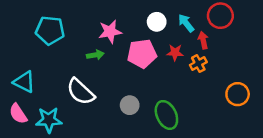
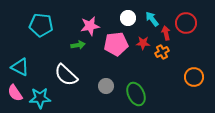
red circle: (220, 16) -> (186, 23), moved

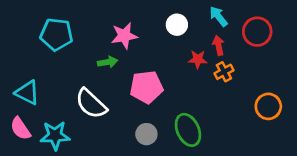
cyan arrow: (152, 19) -> (218, 16), moved
red arrow: (166, 33) -> (218, 45), moved
pink pentagon: (116, 44) -> (146, 87), moved
gray circle: (106, 86) -> (146, 134), moved

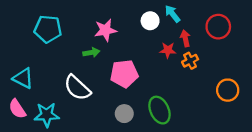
cyan arrow: (218, 16) -> (172, 14), moved

